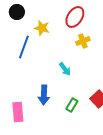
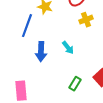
blue arrow: (44, 95) -> (41, 52), moved

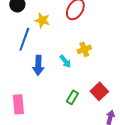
yellow cross: (86, 20) -> (84, 49), moved

